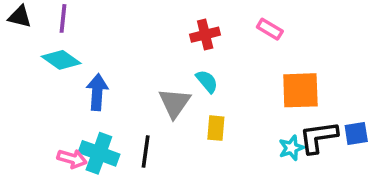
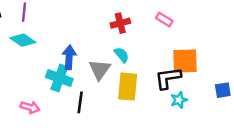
blue arrow: (97, 92) -> (69, 57), moved
yellow rectangle: (216, 128) -> (128, 87), size x1.6
black L-shape: (318, 137) -> (168, 78), moved
cyan cross: (99, 153) -> (59, 78), moved

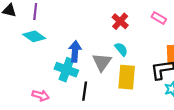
red cross: (120, 23) -> (120, 21), turned -35

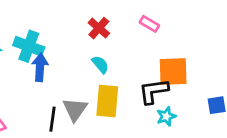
gray triangle: (102, 62) -> (75, 109), moved
cyan cross: (66, 70) -> (29, 46), moved

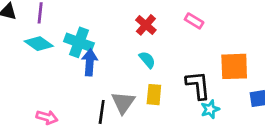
orange square: (173, 72) -> (234, 66), moved
black L-shape: (154, 91) -> (198, 85), turned 92
yellow rectangle: (107, 101) -> (154, 95), size x0.7

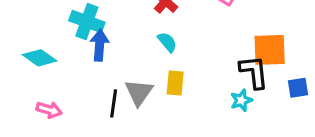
cyan diamond: (39, 44) -> (40, 58), moved
black L-shape: (198, 85) -> (254, 72), moved

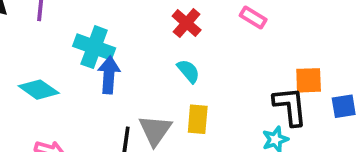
orange square: (270, 50) -> (309, 80), size x0.7
blue square: (298, 88) -> (344, 106), moved

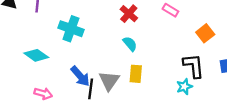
blue arrow: (109, 75) -> (80, 76), moved, turned 135
orange square: (309, 80) -> (205, 33), moved, turned -36

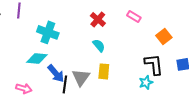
cyan diamond: (36, 55) -> (37, 58), moved, turned -30

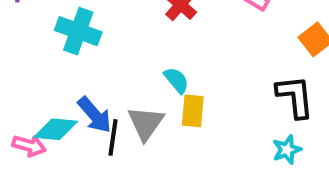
cyan semicircle: (99, 45) -> (176, 80), moved
cyan diamond: (37, 58) -> (56, 129), moved
cyan star: (146, 82) -> (287, 150), moved

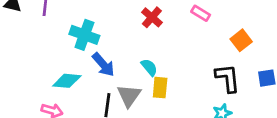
blue arrow: (95, 115) -> (103, 65), moved
cyan diamond: (56, 129) -> (67, 81), moved

